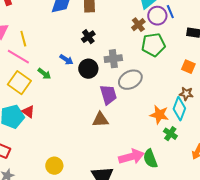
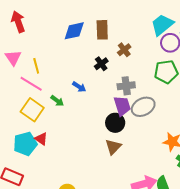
brown cross: (138, 25) -> (124, 50), moved
black circle: (88, 69) -> (115, 123), moved
purple trapezoid: (108, 95) -> (122, 106), moved
brown triangle: (100, 120) -> (113, 147), turned -42

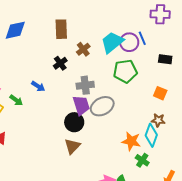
cyan trapezoid: (162, 25) -> (112, 42), moved
blue diamond: (74, 31) -> (15, 30), moved

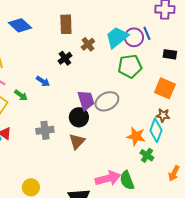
blue diamond: (15, 30) -> (20, 25), turned 55
gray cross: (85, 85) -> (45, 130), moved
orange square: (160, 93) -> (165, 88), size x1.5

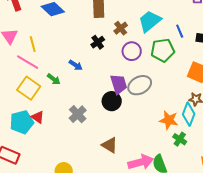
blue line: (147, 33) -> (180, 31), moved
purple circle: (134, 37) -> (132, 51), moved
gray cross: (45, 130) -> (78, 114), turned -36
brown triangle: (77, 141) -> (110, 145), moved, turned -42

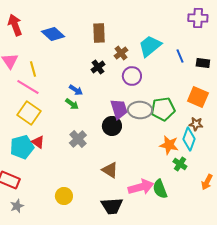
green pentagon: (163, 50) -> (163, 109), moved
green arrow: (54, 79) -> (72, 104), moved
gray ellipse: (140, 85) -> (140, 110), turned 30

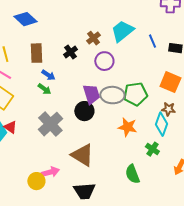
brown rectangle: (99, 33) -> (36, 53), moved
gray cross: (78, 139) -> (50, 124), size x1.4
orange star: (169, 145) -> (127, 127), moved
brown triangle: (110, 170) -> (82, 155), size x1.4
pink arrow: (141, 187) -> (50, 172), moved, size x0.7

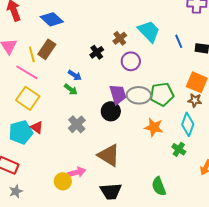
cyan trapezoid: (122, 31) -> (149, 31), turned 85
brown rectangle: (36, 53) -> (47, 49), moved, turned 36
brown star: (168, 109) -> (195, 100), moved
gray cross: (50, 124) -> (77, 124), size x0.7
green semicircle: (132, 174) -> (159, 186), moved

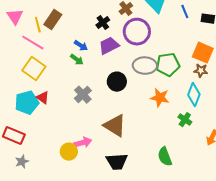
purple circle: (131, 61) -> (137, 32), size x1.4
purple trapezoid: (118, 94) -> (109, 46), moved, turned -100

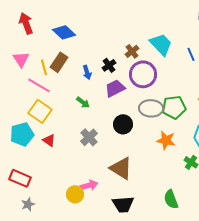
blue arrow: (81, 46) -> (87, 72), moved, turned 40
cyan pentagon: (27, 103) -> (22, 134), moved

